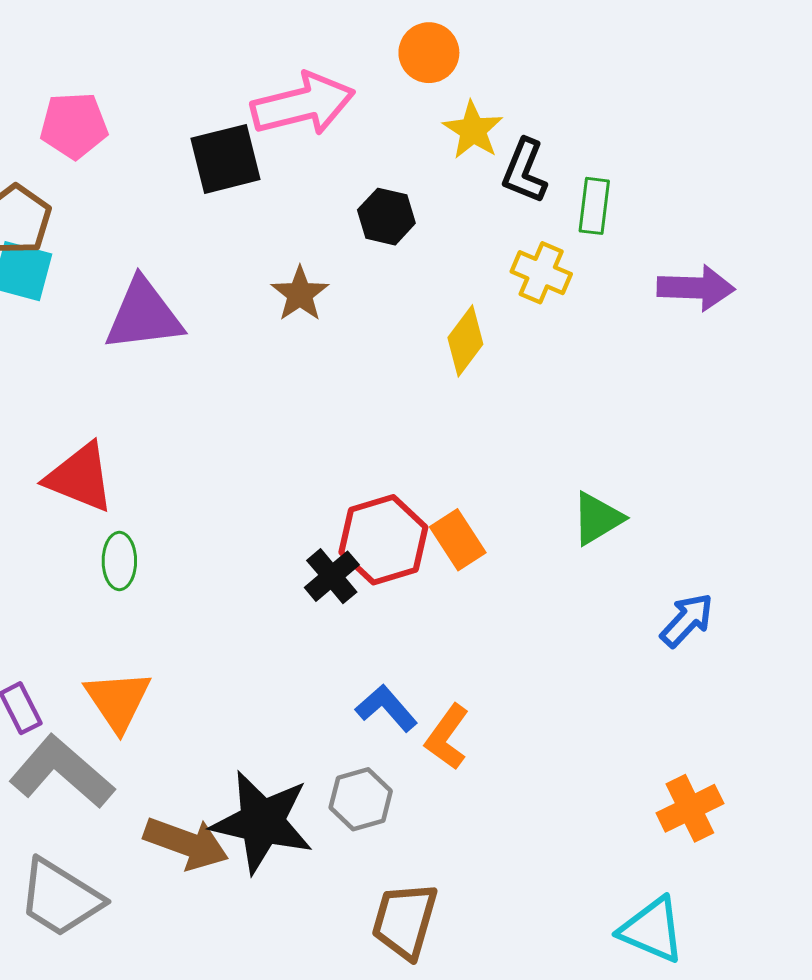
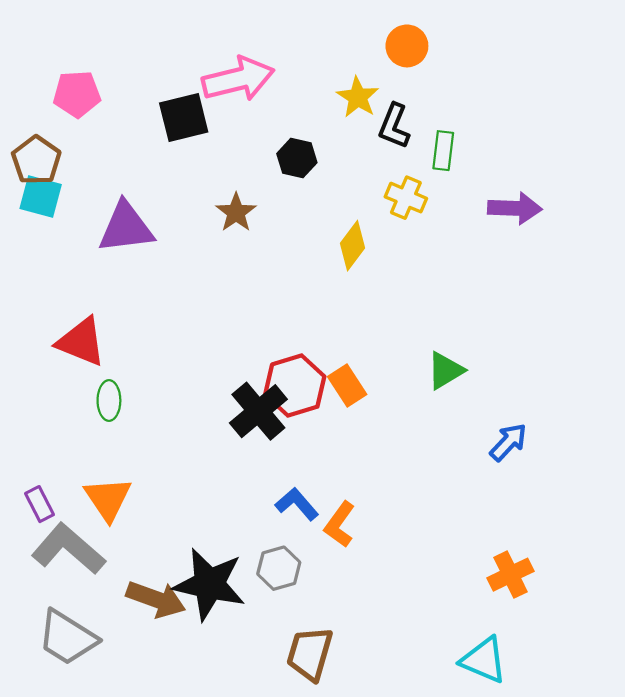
orange circle: (429, 53) -> (407, 46), moved
black cross: (332, 576) -> (258, 411), size x1.5

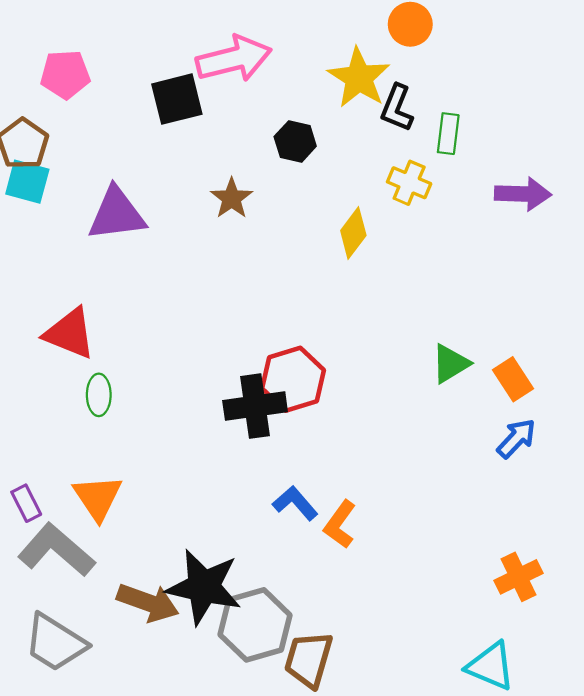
yellow star: (358, 97) -> (359, 78), size x1.4
orange rectangle: (347, 386) -> (513, 379), moved
black cross: (258, 411) -> (255, 406), turned 32
gray hexagon: (279, 568) -> (255, 625), moved, size x1.6

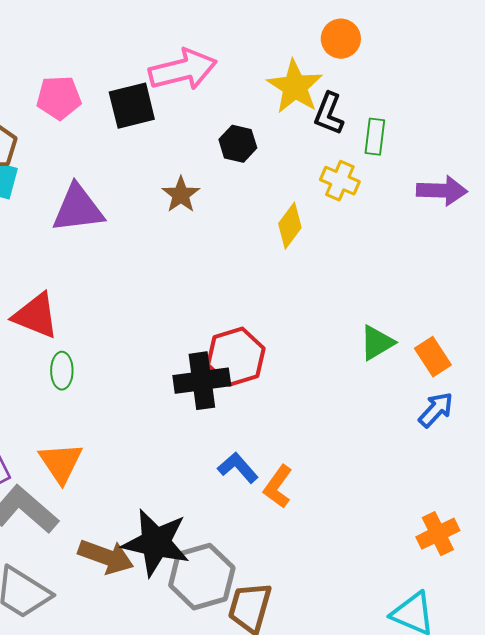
pink pentagon: (65, 74) -> (59, 98), moved

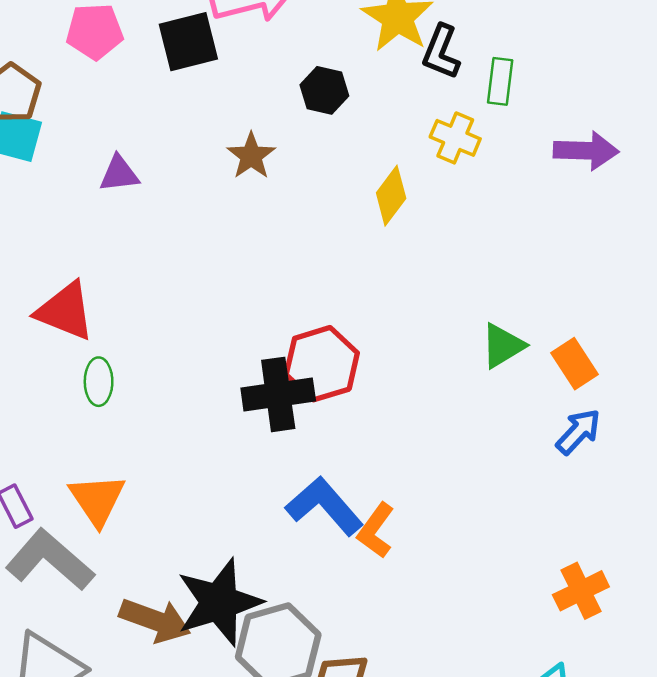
purple triangle: (78, 209) -> (119, 174), size x0.6
blue L-shape: (238, 468) -> (324, 506), size x1.5
black star: (156, 543) -> (219, 602), turned -30

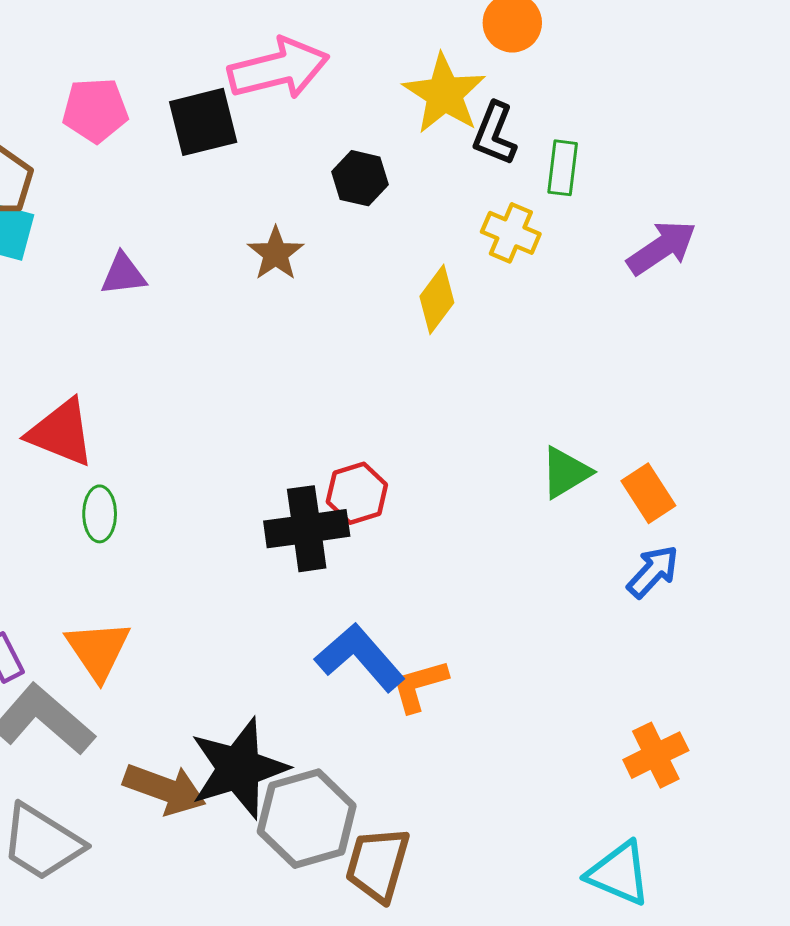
purple arrow: (586, 151) -> (662, 248), turned -36
red hexagon: (322, 364) -> (357, 493), size x0.7
orange L-shape: (376, 530) -> (419, 686), turned 38

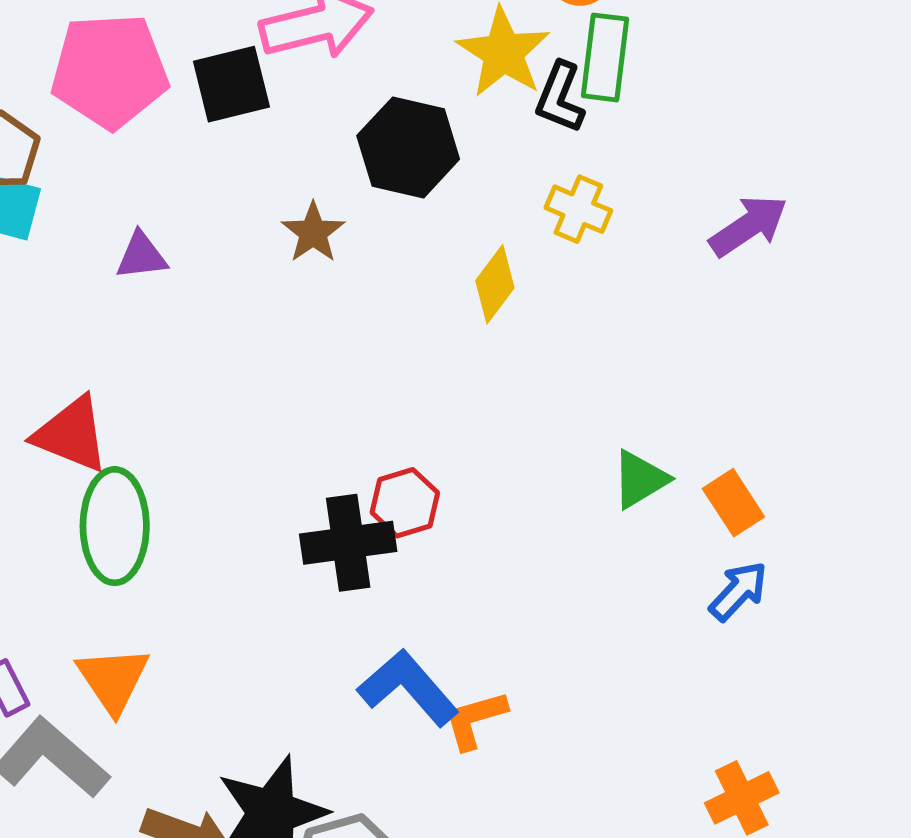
pink pentagon: (95, 110) -> (110, 71), size x1.6
green rectangle: (563, 168) -> (605, 57), moved, size x1.4
black hexagon: (360, 178) -> (408, 147), size x1.6
green ellipse: (100, 514) -> (115, 526), size x1.8

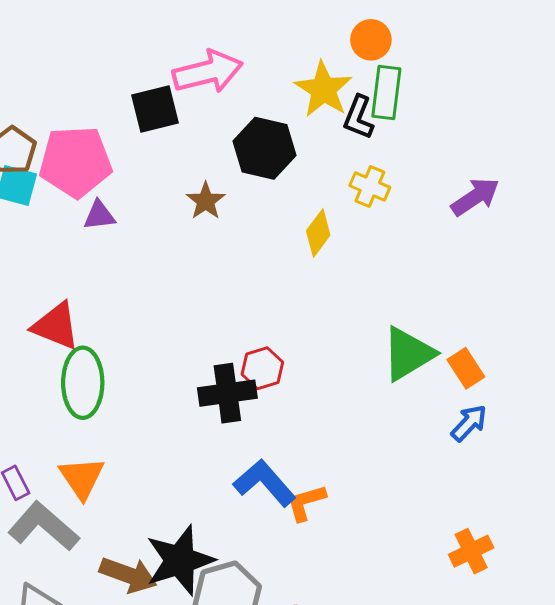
pink pentagon: (110, 71) -> (75, 162), moved
green triangle: (640, 479) -> (408, 354), size x1.5

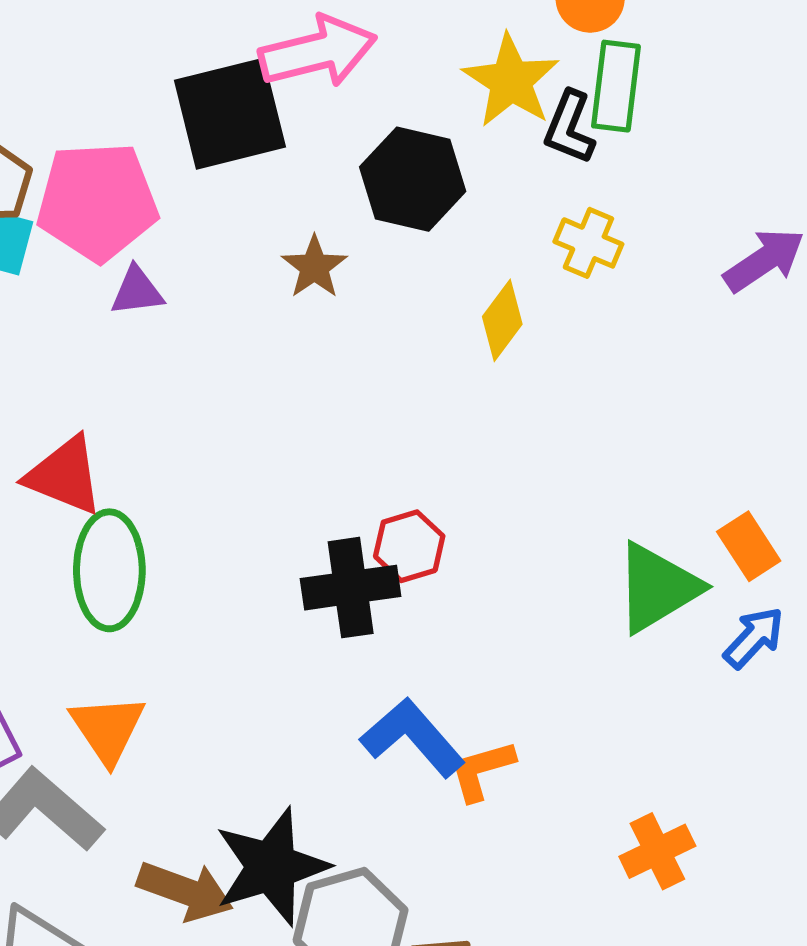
black square: (155, 109) -> (230, 114), size x1.4
green triangle: (408, 354) -> (657, 588), moved
orange cross: (471, 551) -> (657, 851), moved

